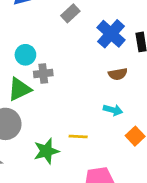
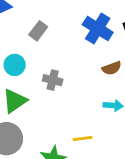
gray rectangle: (70, 13) -> (38, 31), moved
gray cross: (43, 73) -> (53, 80), moved, turned 30

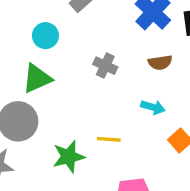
gray cross: (53, 80) -> (105, 66), moved

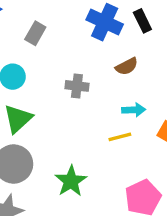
yellow line: (109, 139) -> (120, 137), moved

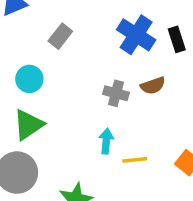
gray cross: (77, 86) -> (116, 93), moved
cyan arrow: (134, 110) -> (106, 141), moved, turned -90

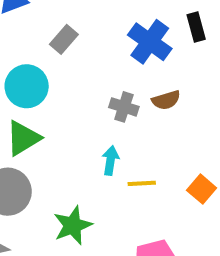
black rectangle: (177, 39) -> (196, 27), moved
cyan circle: (29, 79) -> (27, 86), size x1.4

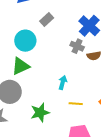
gray cross: (124, 107) -> (77, 46), moved
yellow line: (142, 183) -> (76, 104), moved

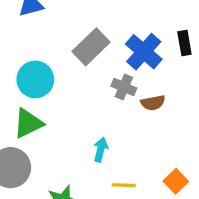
gray rectangle: (47, 19) -> (91, 47), moved, size x1.5

